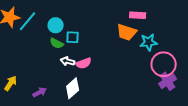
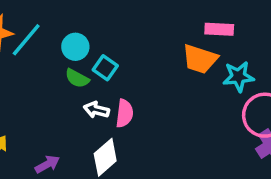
cyan square: (73, 37) -> (105, 68), turned 32
pink semicircle: (84, 63) -> (124, 113), turned -63

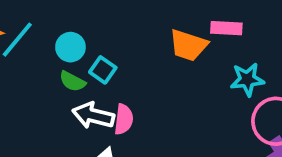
orange trapezoid: (200, 59) -> (188, 45), moved
white arrow: (96, 110) -> (93, 116), size x1.5

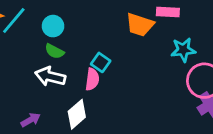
cyan square: (103, 70) -> (101, 62), moved
white arrow: (93, 116) -> (50, 76), moved

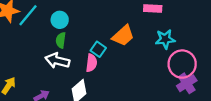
orange trapezoid: (140, 25) -> (123, 36), moved, turned -60
green semicircle: (54, 51) -> (61, 40), turned 70

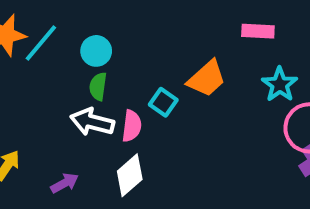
cyan star: (165, 39) -> (280, 84), turned -30
pink semicircle: (91, 63) -> (132, 126), moved

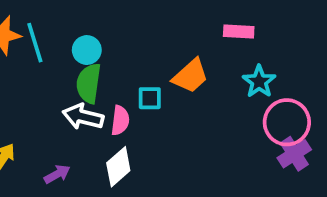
cyan line: (41, 43) -> (35, 43), turned -57
green semicircle: (98, 86) -> (89, 83), size x1.5
cyan square: (163, 102) -> (150, 98), turned -35

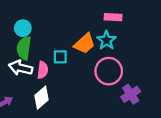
cyan star: (259, 82) -> (106, 40), moved
pink circle: (287, 122) -> (109, 71), moved
purple cross: (294, 154) -> (131, 94), moved

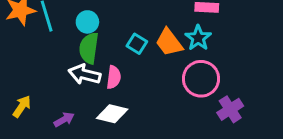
orange trapezoid: (84, 44) -> (169, 42), turned 95
cyan square: (60, 57) -> (137, 44), moved, turned 32
white diamond: (42, 98) -> (112, 114), turned 55

